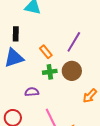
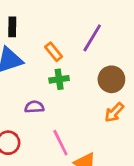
brown circle: (72, 71) -> (111, 79), moved

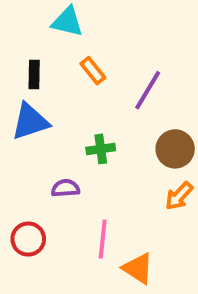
orange rectangle: (54, 52) -> (93, 71), moved
pink line: (60, 143) -> (103, 239), turned 32

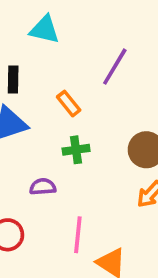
orange rectangle: (93, 71) -> (69, 104), moved
purple line: (148, 90) -> (115, 67), moved

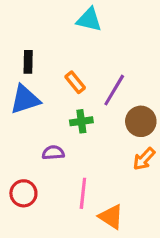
cyan triangle: (45, 30) -> (89, 20), moved
purple line: (115, 67) -> (114, 90), moved

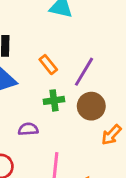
brown circle: (141, 121) -> (91, 106), moved

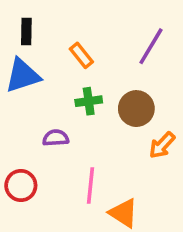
purple line: (84, 72) -> (151, 46), moved

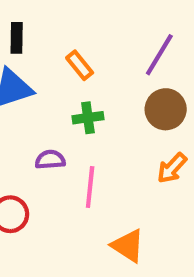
brown circle: (136, 109) -> (166, 109), moved
pink line: (91, 186) -> (90, 187), moved

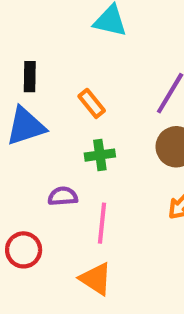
orange triangle: (128, 246) -> (96, 279), moved

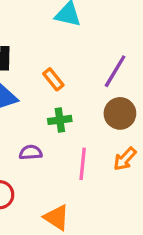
pink line: (102, 223) -> (83, 164), moved

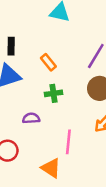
pink line: (83, 164) -> (68, 142), moved

